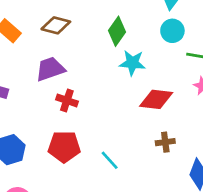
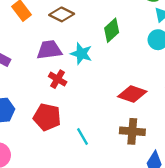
cyan star: (132, 63) -> (81, 54), moved
brown cross: (165, 142) -> (132, 131), size x1.5

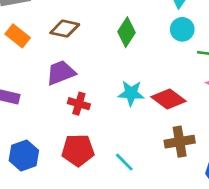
cyan star: (81, 54) -> (131, 93), moved
red diamond: (132, 94) -> (169, 99), turned 32

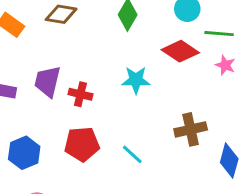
purple trapezoid: (61, 73) -> (47, 81), moved, turned -52
red diamond: (169, 99) -> (180, 51), moved

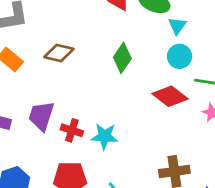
cyan star: (136, 80) -> (105, 136), moved

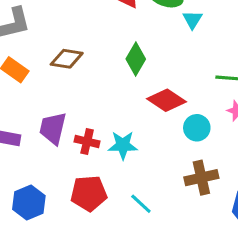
cyan circle: (180, 56) -> (197, 128), moved
red diamond: (170, 96) -> (167, 100), moved

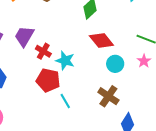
brown cross: (201, 178) -> (108, 96), turned 30
red pentagon: (89, 193) -> (48, 80), moved

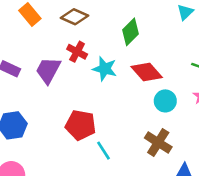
red cross: (43, 51) -> (77, 52), moved
cyan star: (65, 60) -> (105, 69), moved

